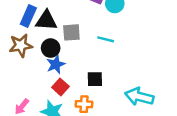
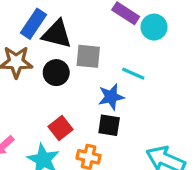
blue star: (56, 64) -> (111, 97), moved

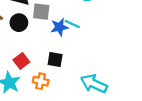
blue star: (111, 97) -> (59, 27), moved

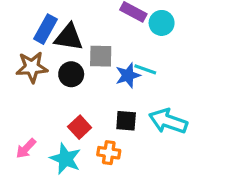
cyan arrow: (94, 84) -> (168, 121), moved

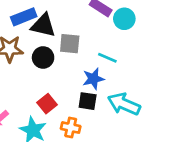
blue rectangle: (46, 29) -> (24, 17), turned 35
blue star: (128, 75) -> (93, 79), moved

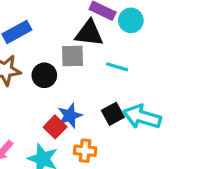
black triangle: (43, 25) -> (89, 33), moved
blue star: (93, 79) -> (70, 116), moved
black square: (88, 101) -> (113, 114), moved, turned -30

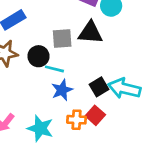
black triangle: (89, 33) -> (90, 33), moved
cyan line: (117, 67) -> (54, 69), moved
red square: (55, 127) -> (95, 115), moved

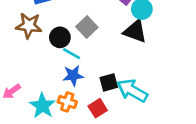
black triangle: (90, 33) -> (135, 31), moved
gray square: (62, 39) -> (87, 27), turned 35
orange cross: (76, 120) -> (67, 102), moved

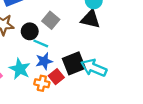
black square: (109, 82) -> (74, 63), size x1.5
cyan star: (42, 106) -> (20, 69), moved
red square: (98, 108) -> (56, 77), moved

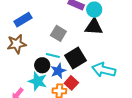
black circle: (30, 31) -> (42, 65), moved
black square: (74, 63) -> (75, 58), moved

